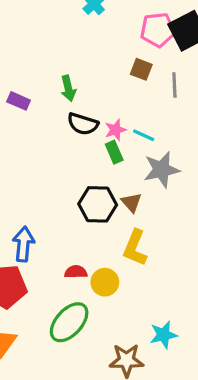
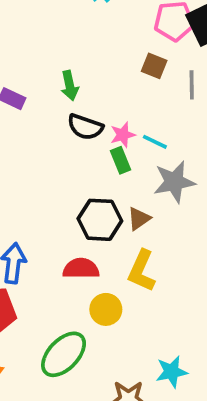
brown triangle: (131, 202) -> (139, 219), turned 35
red semicircle: (76, 272) -> (81, 268), moved, size x1.4

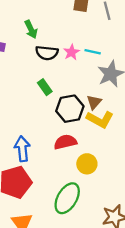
green rectangle: (120, 160) -> (45, 87), moved
yellow L-shape: (142, 271) -> (100, 119), moved, turned -72

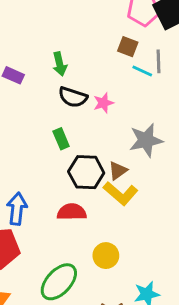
cyan line: (93, 52) -> (142, 71), moved
yellow circle: (87, 164) -> (106, 256), moved

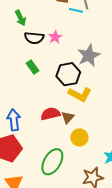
brown triangle: (118, 171) -> (68, 117), moved
black hexagon: (86, 172) -> (68, 74), moved

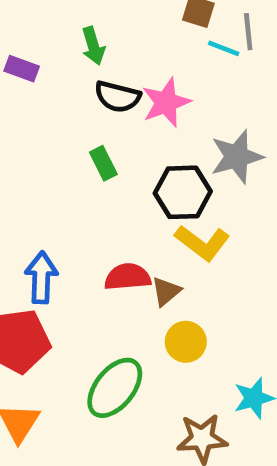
pink star: (55, 37) -> (166, 102), size x1.5

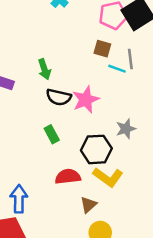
gray star: (237, 157) -> (126, 129), size x0.7
red semicircle: (128, 277) -> (68, 177), moved

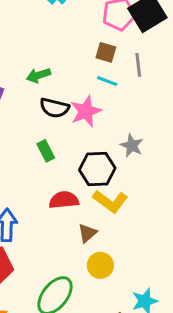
green arrow: (44, 69) -> (38, 75), turned 90
cyan line: (117, 69) -> (107, 81), moved
gray star: (126, 129) -> (132, 146), turned -30

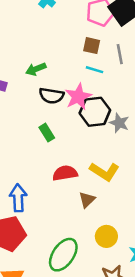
black hexagon: (97, 169) -> (95, 112), moved
yellow circle: (100, 265) -> (106, 236), moved

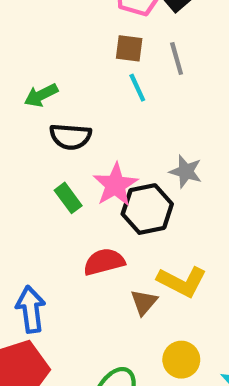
cyan line: (94, 70) -> (137, 88), turned 54
pink star: (78, 97) -> (115, 185), moved
black hexagon: (95, 112) -> (147, 209), moved
yellow L-shape: (104, 171) -> (182, 282), moved

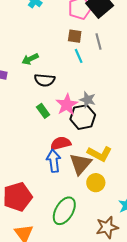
gray star: (186, 171) -> (88, 100), moved
brown triangle: (144, 302) -> (80, 164), size x1.6
blue arrow: (31, 309) -> (54, 161), moved
yellow circle: (181, 360) -> (96, 183), moved

